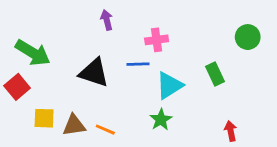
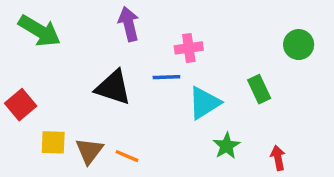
purple arrow: (107, 20) -> (129, 24), size x1.4
green arrow: (33, 53) -> (39, 31), moved
green star: (161, 120) -> (227, 146), moved
brown triangle: (74, 125) -> (89, 151), turned -45

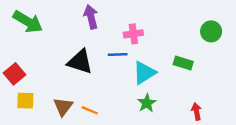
green rectangle: (259, 89) -> (183, 63), turned -48
yellow square: (53, 142) -> (25, 101), moved
green star: (227, 146) -> (147, 103), moved

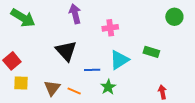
green circle: (211, 31) -> (174, 17), moved
blue line: (118, 54) -> (92, 70), moved
black triangle: (80, 62) -> (66, 51), turned 30
green star: (147, 103) -> (108, 87), moved

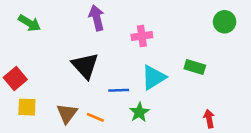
green arrow: (23, 18) -> (30, 23), size x0.7

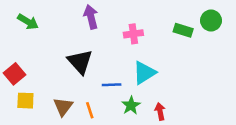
green rectangle: (195, 67) -> (183, 30), moved
orange line: (95, 117) -> (90, 110), turned 49
red arrow: (209, 119) -> (160, 111), moved

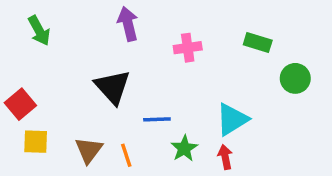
green circle: (211, 21) -> (295, 78), moved
green arrow: (28, 22) -> (39, 31), turned 30
cyan triangle: (144, 73) -> (232, 119), moved

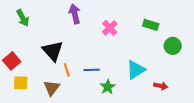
pink cross: (188, 48) -> (110, 28), turned -35
black triangle: (113, 87) -> (53, 51), moved
orange line: (126, 155) -> (67, 70), moved
red arrow: (225, 157) -> (161, 86), moved, turned 112

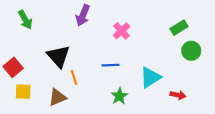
purple arrow: (75, 14) -> (83, 15), turned -144
green rectangle: (151, 25) -> (179, 28), moved, turned -49
blue line: (92, 70) -> (110, 65), moved
brown triangle: (52, 88) -> (57, 97), turned 30

